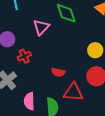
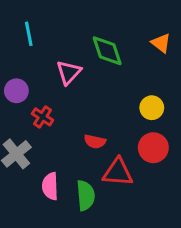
red cross: (24, 56) -> (43, 117), turned -32

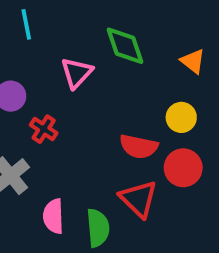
orange triangle: (161, 43) -> (193, 61), moved
red semicircle: (95, 142) -> (139, 146), moved, size x1.4
red triangle: (118, 172) -> (139, 199), turned 40

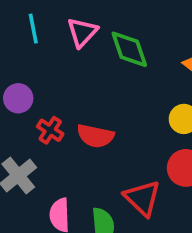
pink triangle: (77, 73) -> (82, 32), moved
red semicircle: (139, 146) -> (95, 136), moved

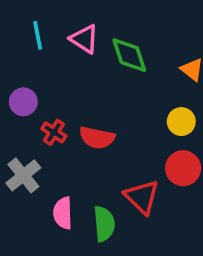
pink triangle: (82, 32) -> (84, 39), turned -40

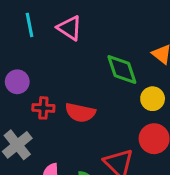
green diamond: (129, 55) -> (122, 69), moved
red cross: (54, 132) -> (43, 108), turned -30

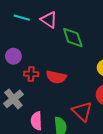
cyan line: (30, 25) -> (22, 18), turned -63
green diamond: (122, 69) -> (73, 37), moved

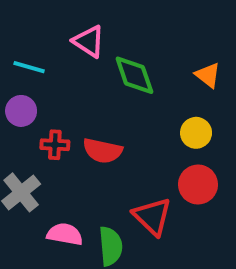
cyan line: (22, 18) -> (29, 67), moved
pink semicircle: (36, 121) -> (65, 234), turned 102

